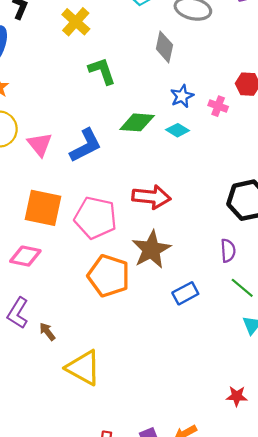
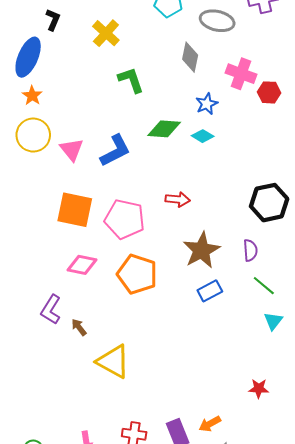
pink cross: (218, 106) -> (241, 74), moved, size x1.6
red arrow: (151, 197) -> (178, 199), size x0.7
brown star: (151, 249) -> (202, 250), moved
pink diamond: (25, 256) -> (82, 265), moved

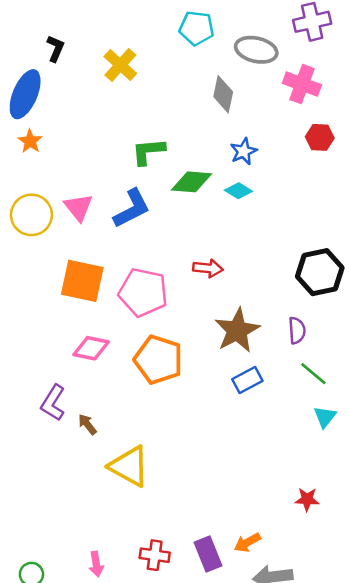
pink cross: (241, 74) -> (302, 84), moved
green L-shape: (131, 80) -> (148, 151), moved, turned -76
yellow circle: (33, 135) -> (31, 215), moved

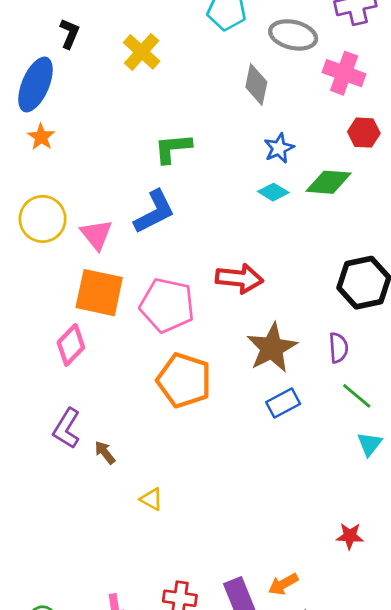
green diamond: (191, 182) -> (328, 182), moved
pink triangle: (78, 207) -> (96, 235), moved
red arrow: (208, 268) -> (239, 278), size x1.4
pink diamond: (91, 348) -> (71, 345), moved, turned -57
yellow triangle: (129, 466) -> (152, 499), size x0.5

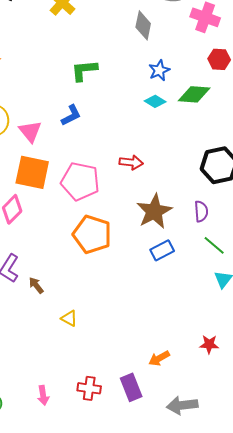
blue L-shape: (154, 212) -> (71, 115), size x0.7
red arrow: (239, 278) -> (131, 162), size x0.7
orange arrow: (283, 584) -> (159, 358), moved

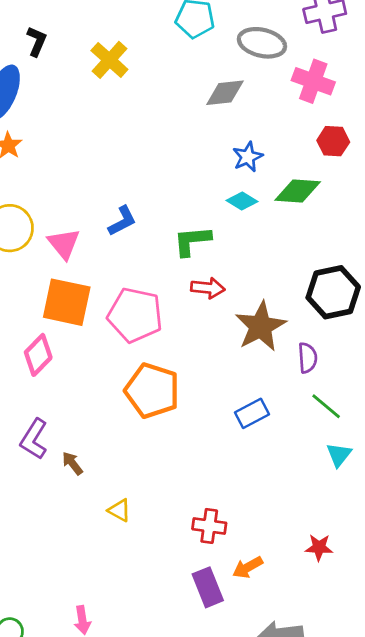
gray diamond: (143, 25) -> (225, 93), turned 72
green L-shape: (84, 70) -> (192, 241), moved
brown star: (154, 211) -> (261, 326), moved
purple rectangle: (131, 387) -> (208, 587), moved
red cross: (89, 388) -> (209, 526), moved

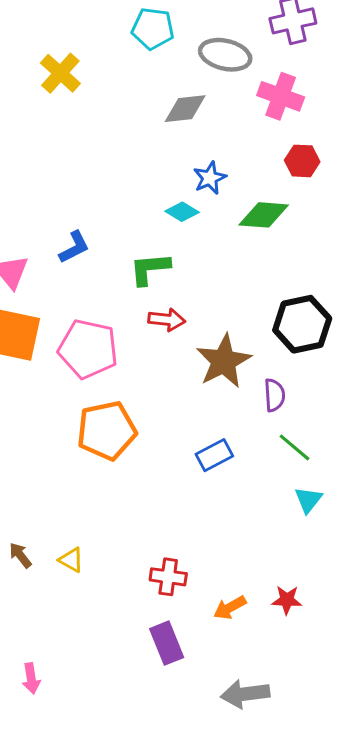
cyan diamond: (242, 201) -> (182, 212), moved
orange pentagon: (152, 391) -> (107, 431), turned -30
brown arrow: (72, 463) -> (20, 555), moved
orange arrow: (248, 567) -> (230, 608), moved

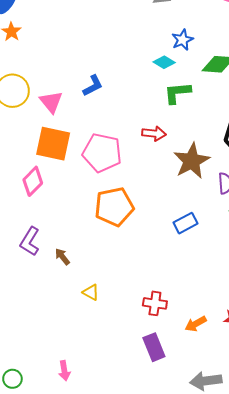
green L-shape: (150, 269) -> (177, 93), moved
brown arrow: (20, 555) -> (62, 257), moved

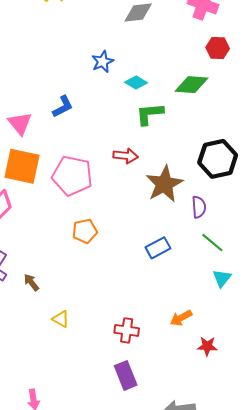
blue star: (182, 40) -> (103, 62), moved
orange pentagon: (114, 207) -> (85, 231), size x0.6
orange arrow: (196, 324) -> (181, 318), moved

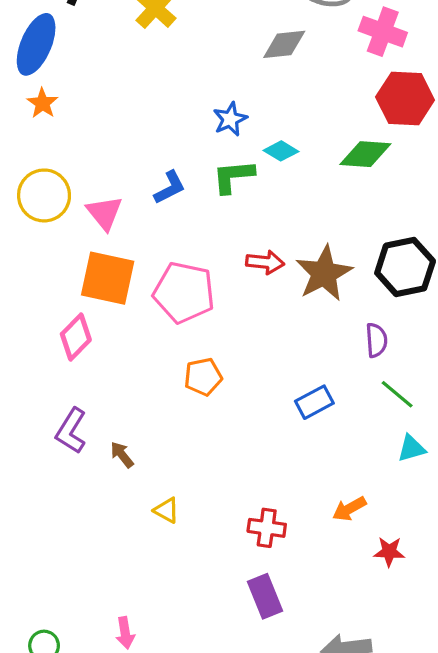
red hexagon: (218, 48) -> (405, 98), size x1.6
green L-shape: (150, 114) -> (233, 176), moved
brown star: (164, 184) -> (324, 273), moved
cyan triangle: (222, 278) -> (411, 448), turned 36

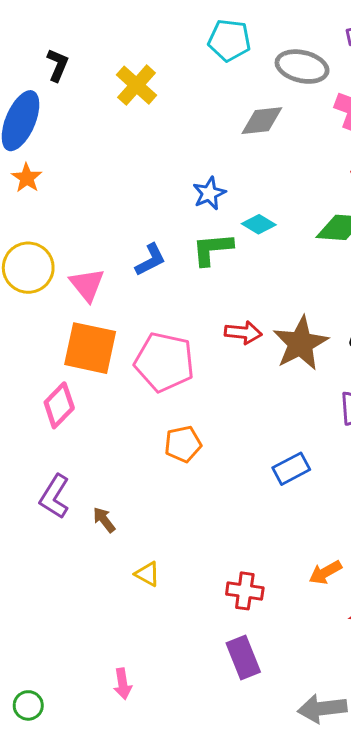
pink arrow: (125, 633) -> (123, 684), moved

